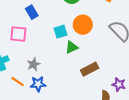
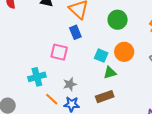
cyan square: (60, 32) -> (101, 56), turned 32
brown rectangle: (90, 69) -> (105, 97), moved

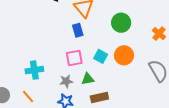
pink square: (59, 52) -> (74, 58), moved, turned -30
green triangle: (110, 73) -> (88, 79), moved
orange line: (52, 99) -> (28, 96), moved

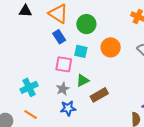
green circle: (121, 23) -> (86, 24), moved
cyan square: (101, 56) -> (81, 51), moved
pink square: (74, 58) -> (64, 64), turned 36

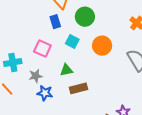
pink square: (64, 64) -> (42, 48), moved
gray star: (63, 89) -> (36, 76), moved

